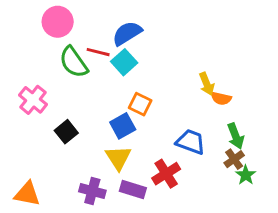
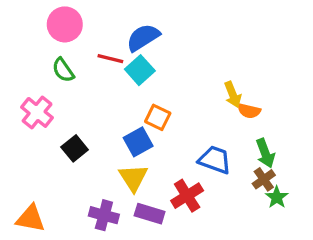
green semicircle: (74, 62) -> (63, 70), moved, size x0.7

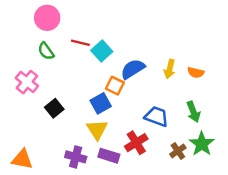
blue semicircle: (143, 37) -> (133, 69), moved
yellow arrow: (233, 95) -> (170, 69), turned 36
orange semicircle: (249, 111) -> (196, 73), moved
brown cross: (264, 179) -> (178, 151), moved
green star: (277, 197) -> (202, 144), size x1.5

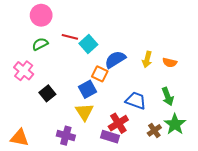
green semicircle: (46, 51) -> (40, 44), turned 98
purple rectangle: (109, 156) -> (110, 137), moved

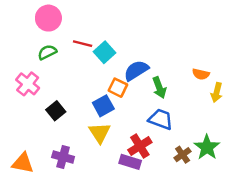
yellow arrow: (147, 59) -> (217, 92), moved
green arrow: (168, 96) -> (159, 88), moved
purple cross: (66, 136) -> (63, 157), moved

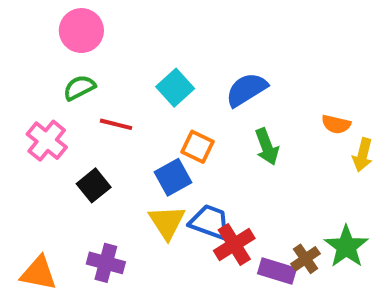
red line: (83, 44) -> (116, 124), moved
blue semicircle: (136, 70) -> (246, 90), moved
blue trapezoid: (161, 119) -> (210, 222), moved
purple rectangle: (130, 162) -> (277, 271), moved

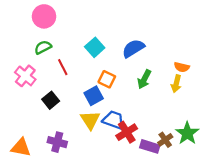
red line: (116, 124) -> (63, 67), turned 49
green arrow: (267, 147) -> (144, 79), turned 48
yellow arrow: (363, 155) -> (176, 84), moved

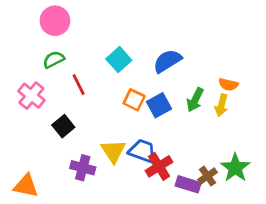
green arrow: (144, 79) -> (195, 100), moved
blue square: (94, 96) -> (159, 105), moved
purple cross: (57, 142) -> (83, 168), moved

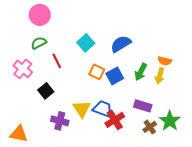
purple rectangle: (188, 184) -> (143, 106), moved

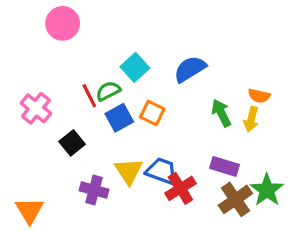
green semicircle: (39, 43) -> (108, 91), moved
green arrow: (141, 72) -> (221, 113), turned 126
blue square: (115, 76) -> (119, 118), moved
brown cross: (150, 127) -> (235, 199), size x1.5
orange triangle: (19, 134) -> (30, 210), turned 48

